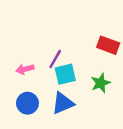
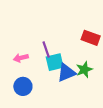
purple line: (55, 59) -> (46, 49), turned -49
blue triangle: (63, 103) -> (66, 73), moved

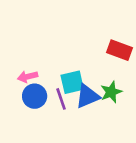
purple line: (46, 49) -> (61, 99), moved
blue circle: (23, 86) -> (35, 96), moved

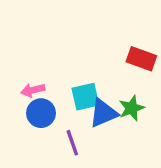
purple line: (61, 99) -> (72, 143), moved

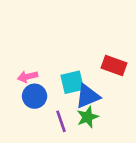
red rectangle: (141, 59) -> (114, 65), moved
green star: (132, 108) -> (88, 117), moved

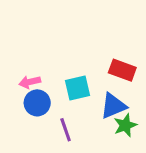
blue triangle: (88, 96) -> (113, 106), moved
green star: (88, 117) -> (125, 125), moved

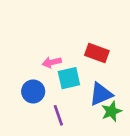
red rectangle: (122, 70) -> (97, 53), moved
pink arrow: (30, 82) -> (52, 62), moved

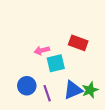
blue circle: (33, 91) -> (27, 86), moved
blue triangle: (101, 94) -> (73, 90), moved

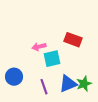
blue circle: (27, 86) -> (14, 77), moved

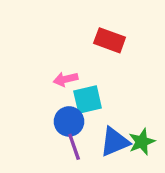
red rectangle: (73, 40) -> (110, 40), moved
blue circle: (14, 77) -> (69, 121), moved

